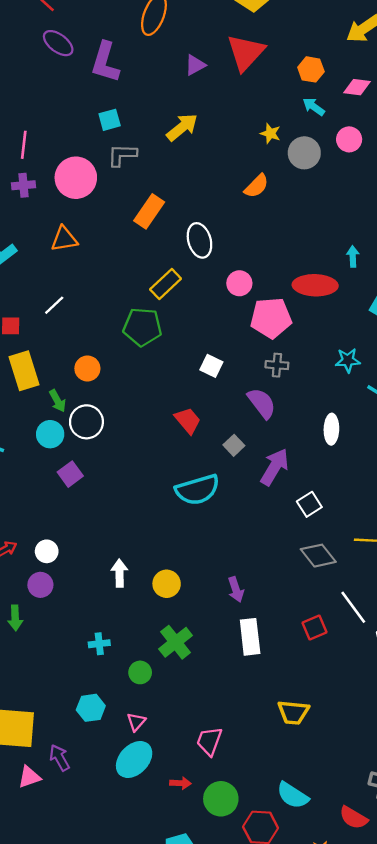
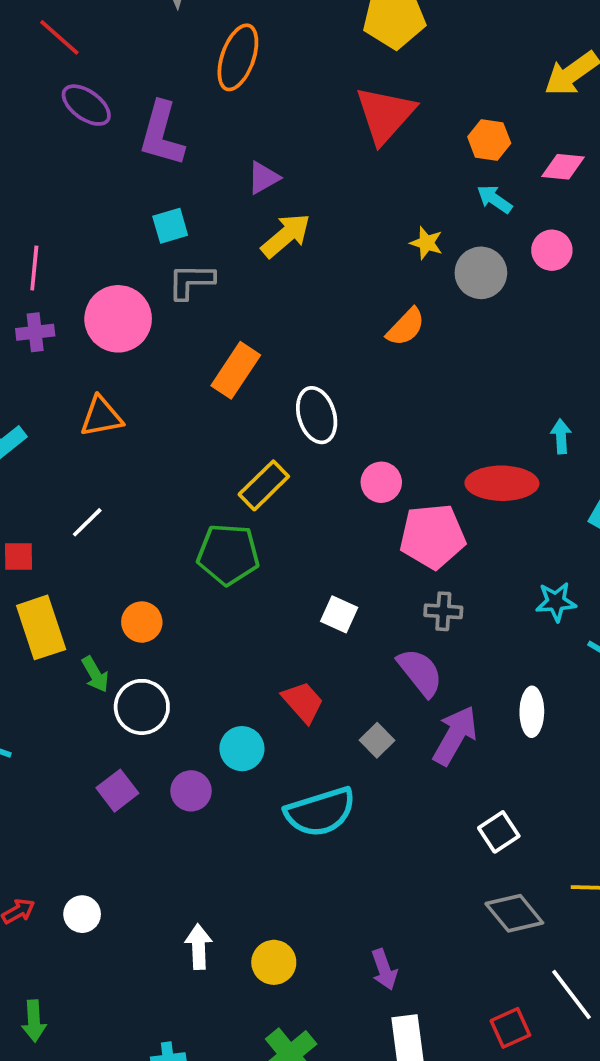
purple triangle: (195, 65) -> (263, 178), moved
cyan circle: (50, 434) -> (242, 749), moved
purple arrow: (275, 467) -> (455, 736), moved
purple circle: (40, 585) -> (191, 791), moved

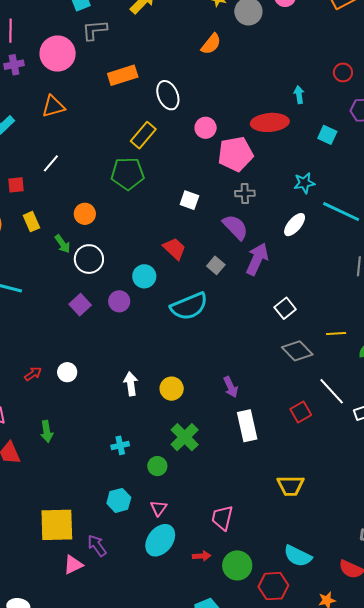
orange rectangle: (236, 370) -> (123, 75), turned 44
yellow rectangle: (41, 627) -> (31, 222), size x0.6
white ellipse: (532, 712) -> (295, 225), moved, turned 45

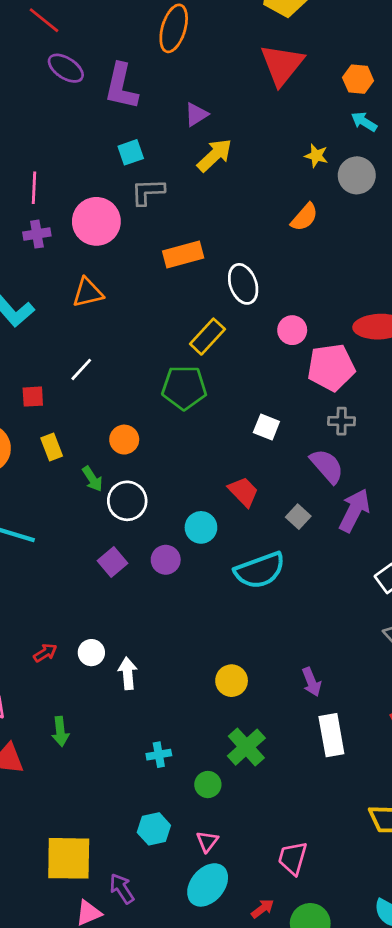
white arrow: (131, 384) -> (128, 673), moved
red arrow: (202, 556) -> (263, 909), turned -36

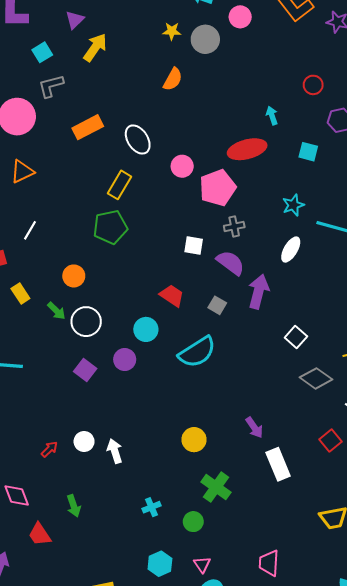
cyan square: (131, 152) -> (42, 52), moved
white square: (266, 427) -> (194, 245), moved

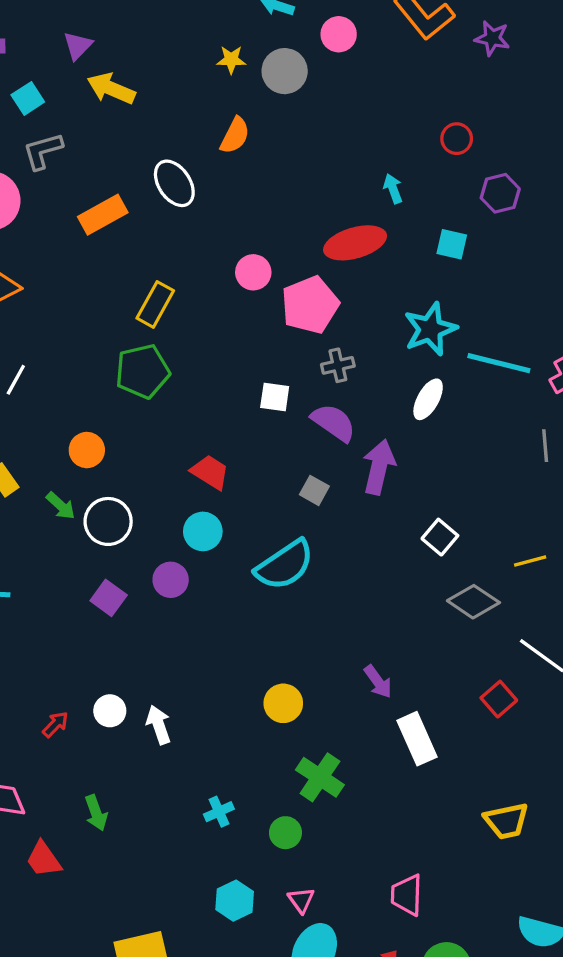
yellow arrow: (95, 47) -> (111, 89), turned -100
white ellipse: (138, 140) -> (174, 183), moved
cyan star: (293, 205) -> (430, 329), size x1.5
red trapezoid: (172, 296) -> (210, 472), moved

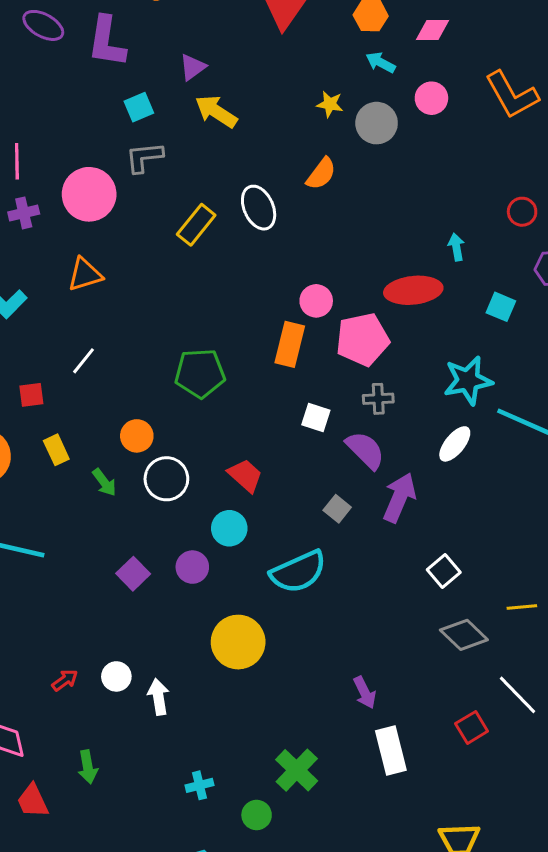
orange rectangle: (103, 215) -> (290, 344), moved, turned -57
yellow rectangle: (155, 304) -> (196, 225), moved
white circle: (108, 521) -> (166, 479), moved
yellow circle: (283, 703) -> (238, 642), moved, size x1.5

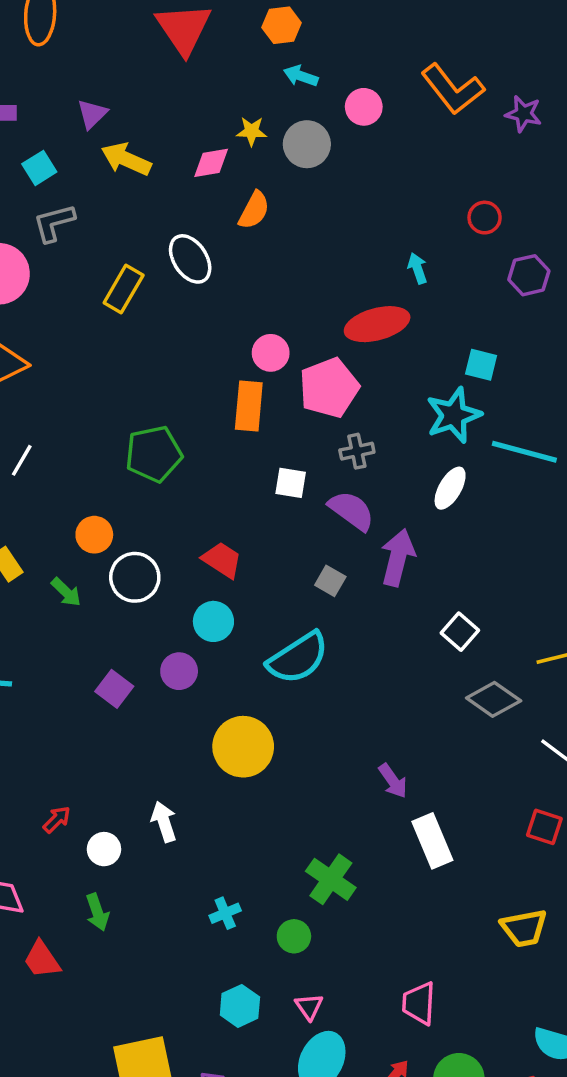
pink diamond: (433, 30) -> (211, 163), moved
cyan square: (501, 307) -> (481, 365), moved
white circle: (116, 676) -> (104, 849), moved
red square: (472, 727) -> (544, 827), moved, turned -32

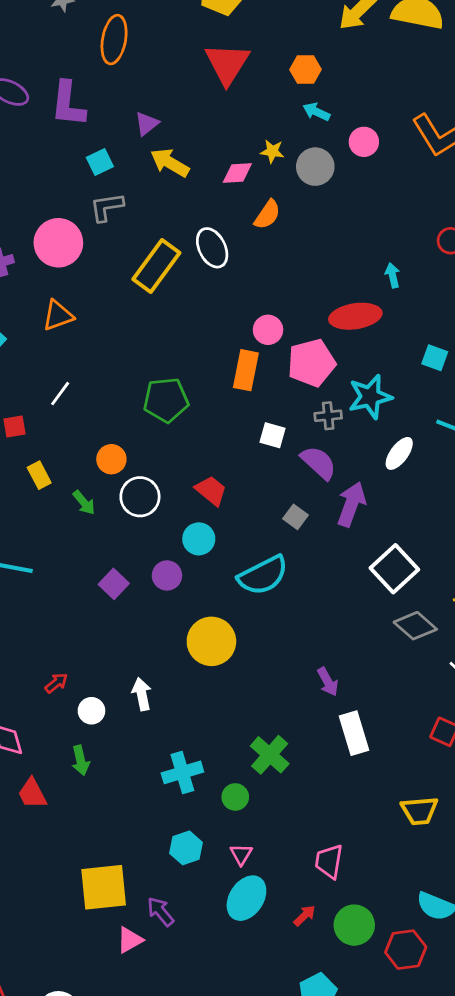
yellow rectangle: (124, 289) -> (156, 266), size x1.4
cyan star: (454, 415) -> (370, 397), moved
white square: (460, 632) -> (394, 569), size x1.6
cyan cross: (225, 913) -> (182, 772), size x1.6

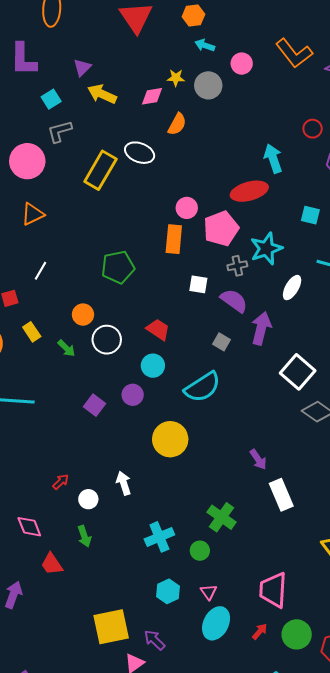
white ellipse: (212, 248) -> (140, 153), turned -36
cyan arrow: (393, 275) -> (273, 158), size x1.6
pink trapezoid: (329, 861) -> (273, 590), size x1.4

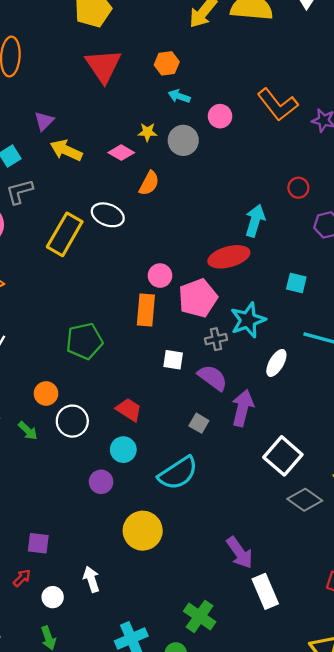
pink diamond: (152, 96) -> (121, 153), turned 40
cyan arrow: (273, 158) -> (255, 221), turned 36
purple square: (95, 405) -> (38, 543), moved, turned -30
purple arrow: (258, 459) -> (240, 553), size x1.4

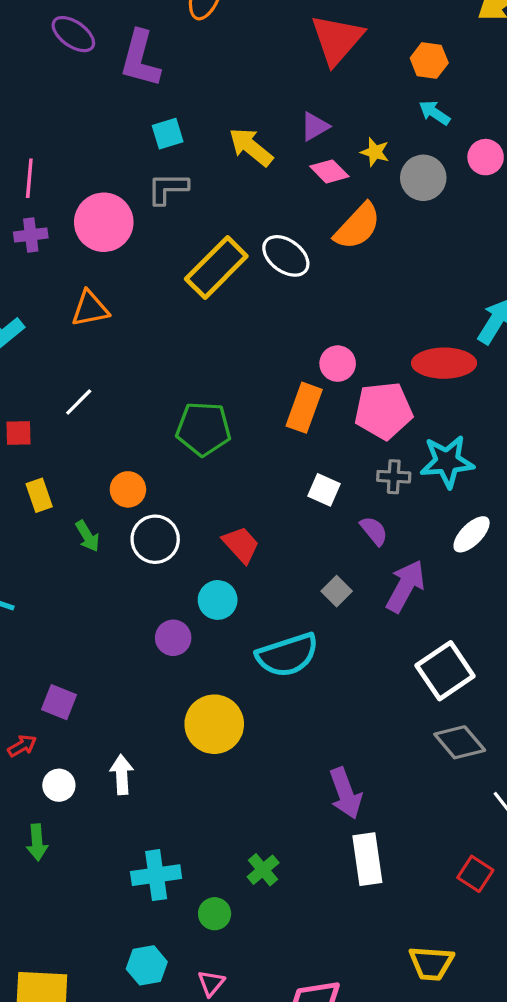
purple triangle: (44, 121) -> (315, 126), moved
orange semicircle: (149, 183) -> (358, 226), size x1.4
purple semicircle: (213, 378) -> (374, 531), size x0.7
green cross: (200, 616) -> (263, 870), size x0.7

